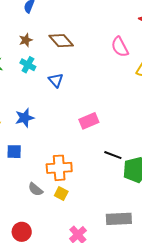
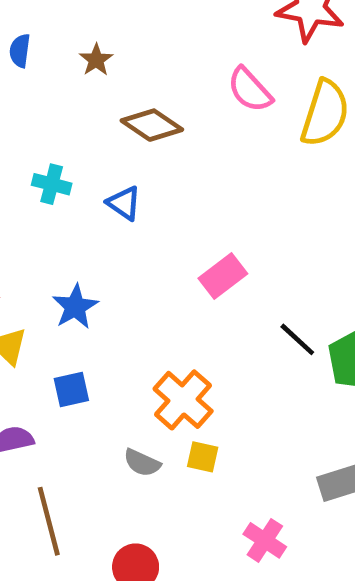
brown star: (26, 40) -> (96, 60), moved
brown diamond: (61, 41) -> (152, 125), moved
black line: (113, 155) -> (297, 339), turned 36
orange cross: (59, 168) -> (183, 400), turned -30

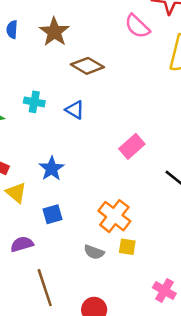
brown star: (96, 60) -> (54, 32), size x1.6
pink semicircle: (250, 90) -> (137, 26), moved

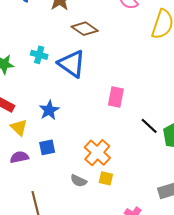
blue triangle: (75, 110) -> (72, 64), size x1.8
pink rectangle: (132, 146) -> (116, 97), turned -42
purple semicircle: (22, 244) -> (19, 157), moved

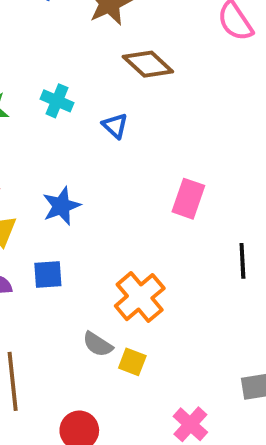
blue triangle: (72, 64) -> (115, 126), size x0.5
black line: (149, 126) -> (242, 261), turned 36
yellow square: (106, 178) -> (132, 362), moved

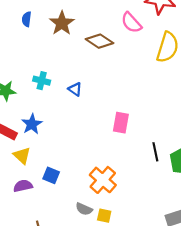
brown diamond: (148, 64) -> (100, 41), moved
blue star: (61, 206) -> (32, 124), moved
blue square: (48, 274) -> (51, 175), turned 35

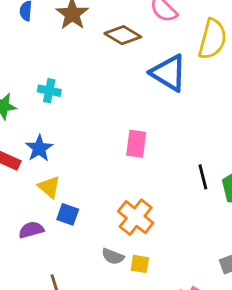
blue triangle: (75, 89) -> (169, 73), moved, size x2.0
pink rectangle: (121, 123) -> (136, 144), moved
yellow triangle: (22, 156) -> (49, 187), moved

